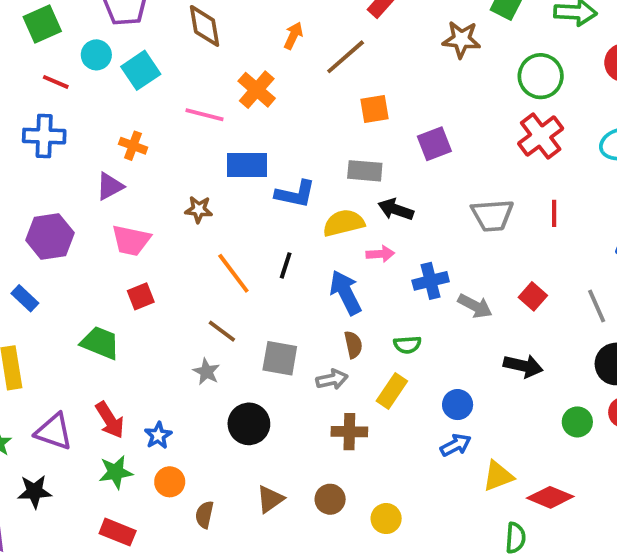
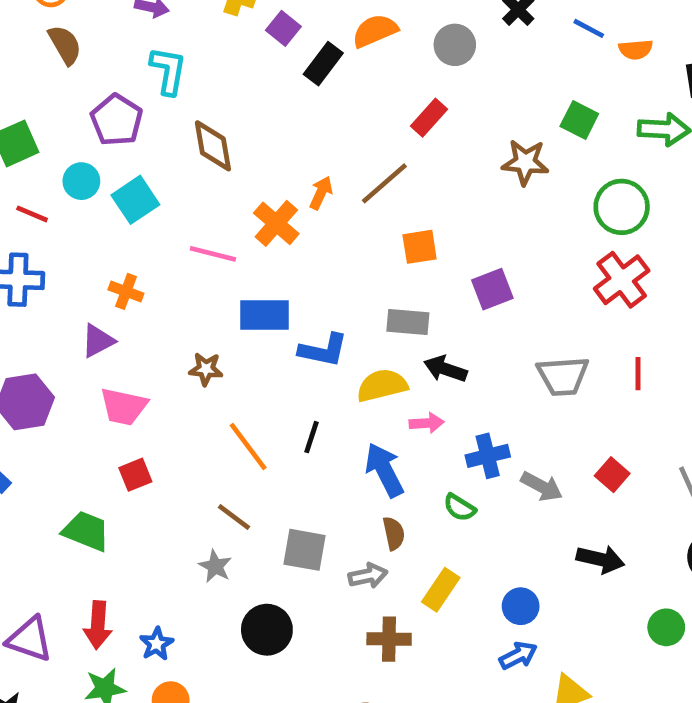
orange arrow: (293, 36) -> (321, 193), moved
green semicircle: (407, 345) -> (460, 508), moved, turned 36
red arrow: (110, 420) -> (98, 625), turned 36

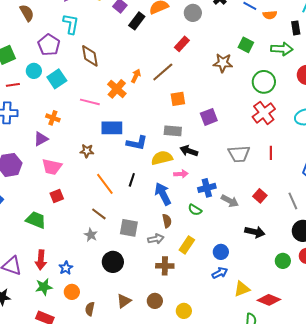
red line: (32, 214) -> (13, 85), turned -32

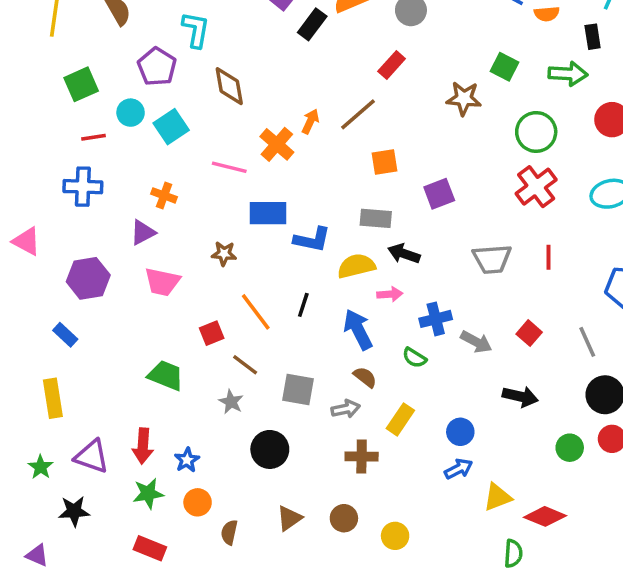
red square: (57, 196) -> (212, 333), moved
green trapezoid: (36, 220) -> (166, 375), moved
brown semicircle: (167, 221) -> (365, 377), turned -40

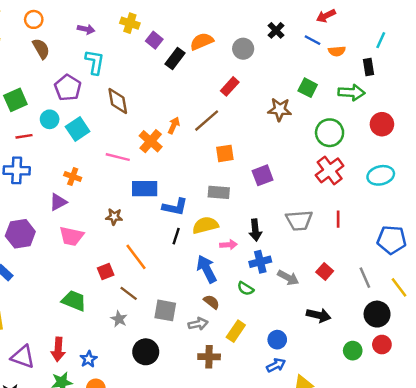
black arrow: (404, 254) -> (255, 230), moved, turned -115
black line: (303, 305) -> (176, 236), moved

